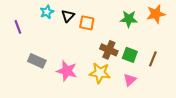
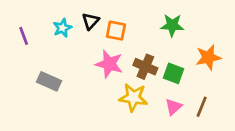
cyan star: (47, 12) -> (62, 28), moved
orange star: (156, 14) -> (208, 57), moved
brown line: (153, 59) -> (202, 107), moved
pink star: (67, 71) -> (109, 64), moved

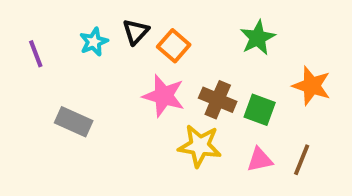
green star: (172, 25) -> (258, 38), turned -30
orange square: (116, 31) -> (174, 46), turned 30
orange star: (208, 57) -> (312, 86), turned 30
pink triangle: (173, 107) -> (260, 160), turned 30

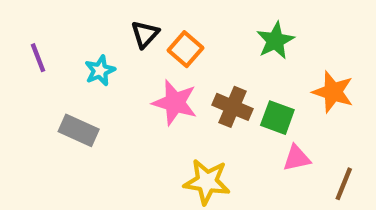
cyan star: (94, 42) -> (100, 71), moved
yellow star: (200, 146) -> (207, 182), moved
pink triangle: (260, 160) -> (297, 158), moved
brown line: (302, 160) -> (344, 184), moved

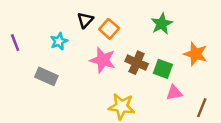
purple line: (38, 58) -> (15, 43), moved

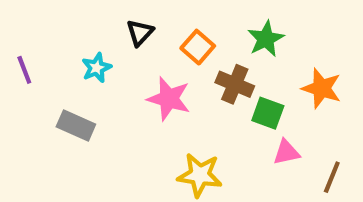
orange square: (109, 29) -> (198, 47), moved
brown cross: (137, 63) -> (235, 84), moved

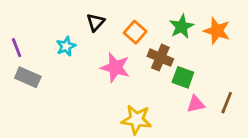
orange star: (322, 88) -> (217, 31), moved
gray rectangle: (76, 126) -> (28, 77), moved
brown line: (332, 177) -> (227, 103), moved

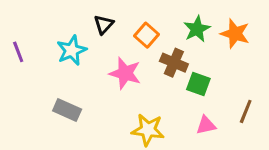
cyan star: (66, 46) -> (72, 50), size x1.4
gray rectangle: (28, 77) -> (67, 110), moved
pink triangle: (196, 104) -> (206, 125), moved

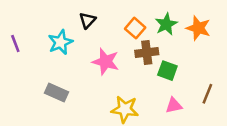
orange square: (146, 35) -> (135, 28), moved
brown cross: (174, 63) -> (147, 53), turned -30

